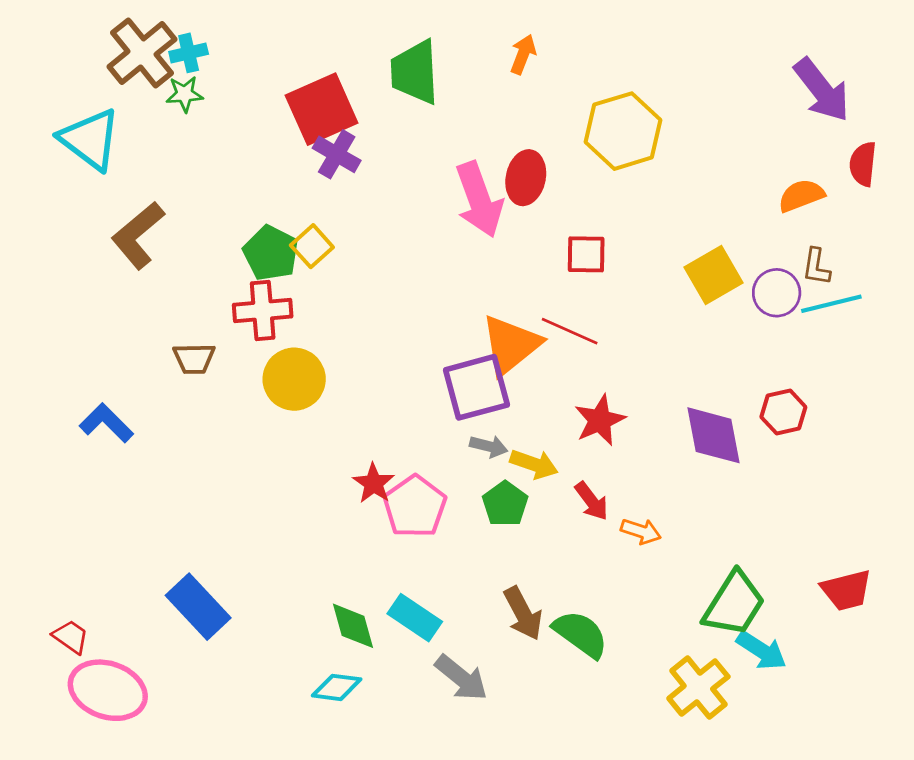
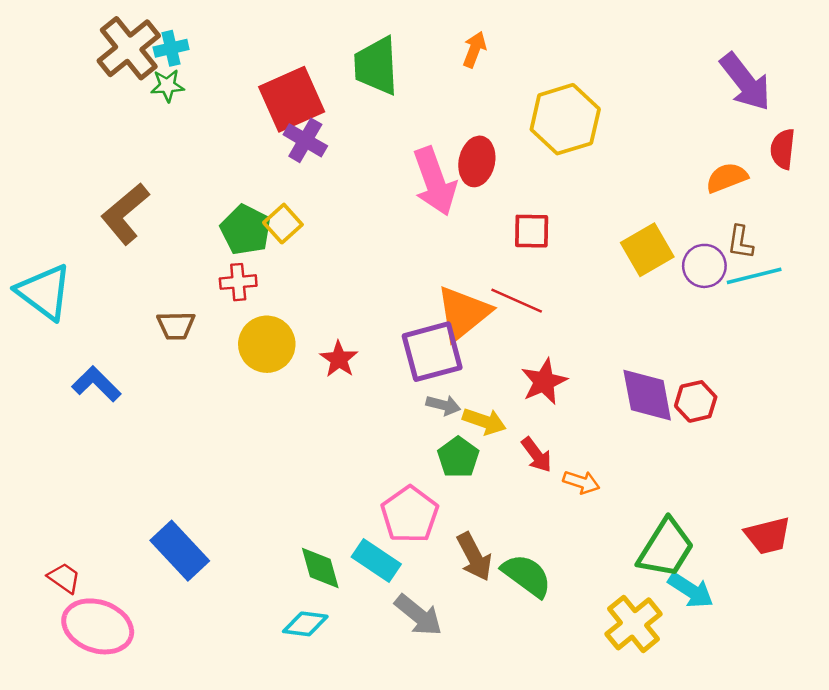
cyan triangle: (90, 139) -> (44, 292), moved
red cross: (263, 311) -> (238, 282), size x0.7
red hexagon: (783, 412) -> (696, 401), moved
red star: (374, 483) -> (339, 359), moved
pink pentagon: (415, 507) -> (410, 515), moved

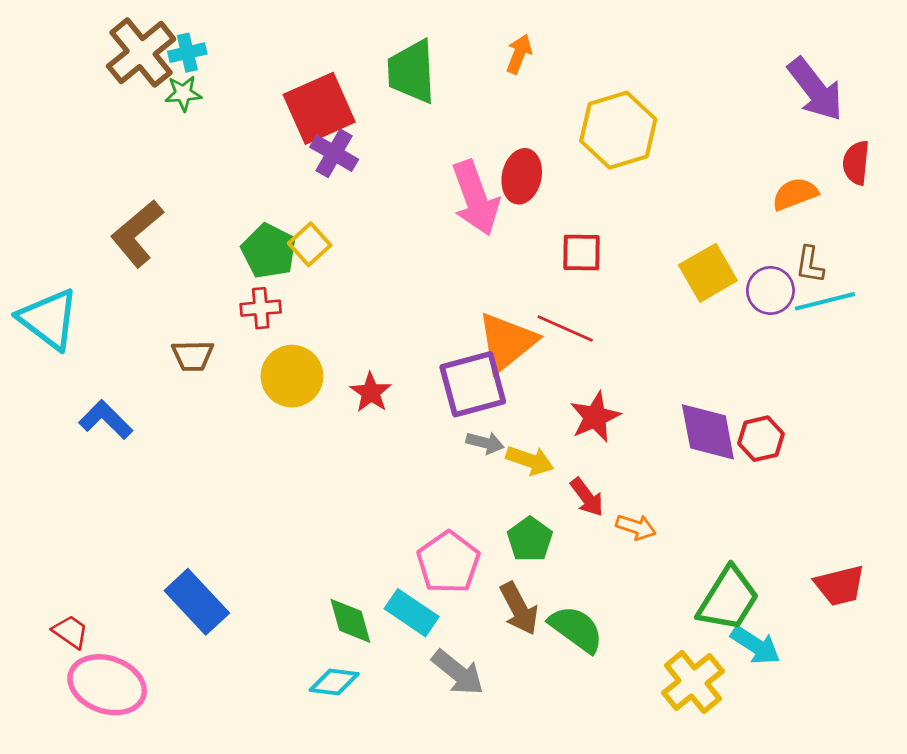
green pentagon: (458, 457) -> (530, 539), moved

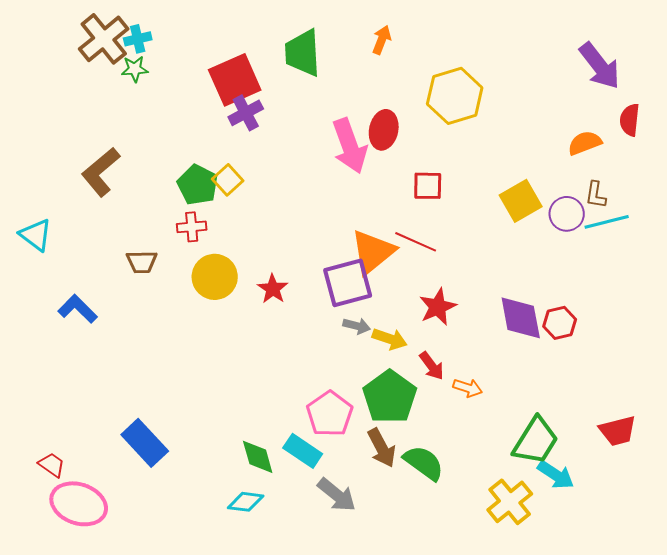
purple cross: (334, 153) -> (246, 113), turned 32
cyan triangle: (49, 319) -> (36, 235), size x0.7
green pentagon: (530, 539) -> (390, 397), size x1.6

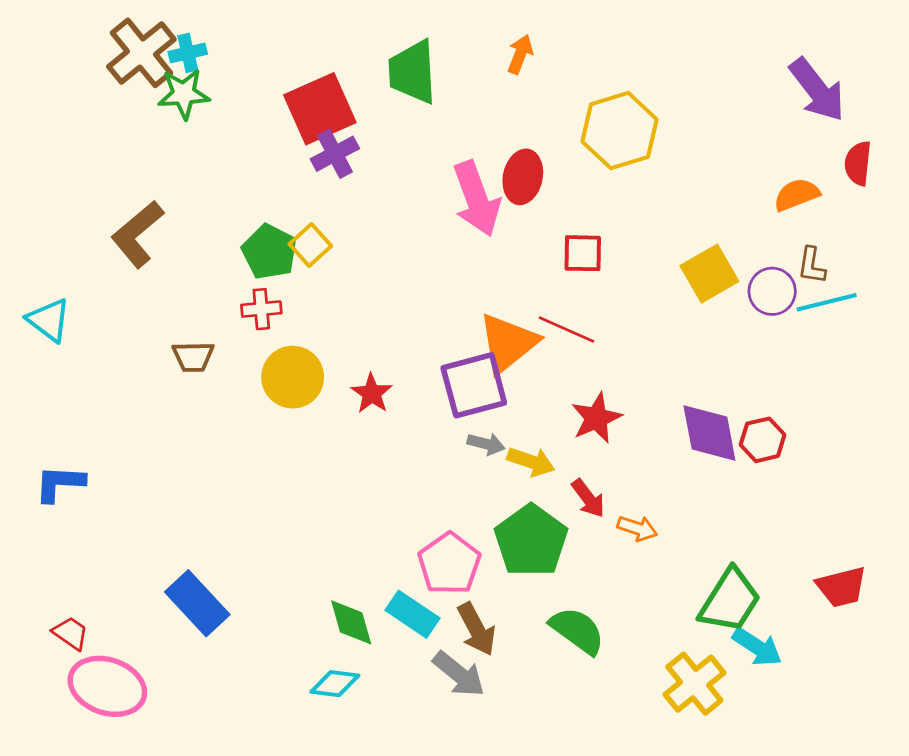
green star: (135, 69) -> (184, 94), size x1.4
blue L-shape: (78, 309) -> (60, 483), moved, turned -42
brown arrow: (382, 448) -> (477, 629), moved

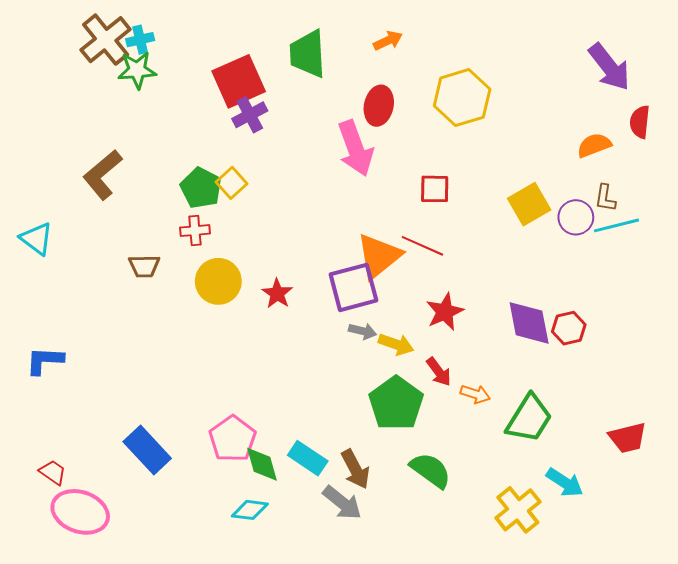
orange arrow: (520, 54) -> (388, 41), turned 44
red ellipse: (523, 177) -> (379, 106), moved
pink pentagon: (449, 564) -> (233, 439), moved
green trapezoid: (730, 601) -> (529, 418), moved

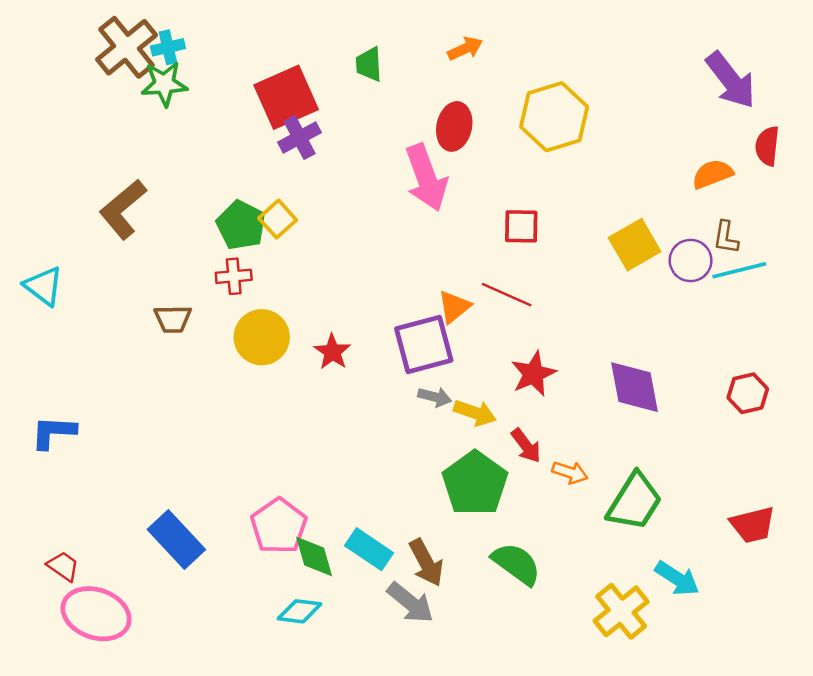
green trapezoid: (308, 54) -> (369, 64), size x0.6
orange triangle: (379, 256) -> (454, 307), size x0.6
red hexagon: (569, 328) -> (748, 393), moved

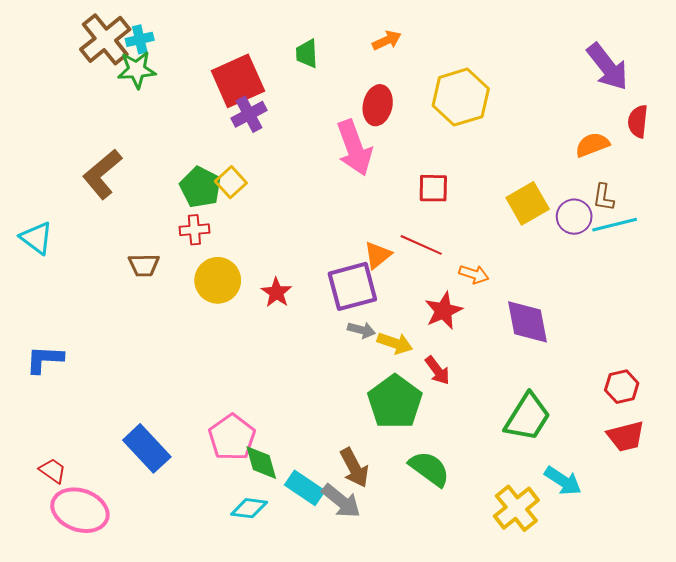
red hexagon: (748, 393) -> (622, 387), moved
orange arrow: (570, 472) -> (474, 274), moved
cyan rectangle: (369, 549) -> (305, 488), moved

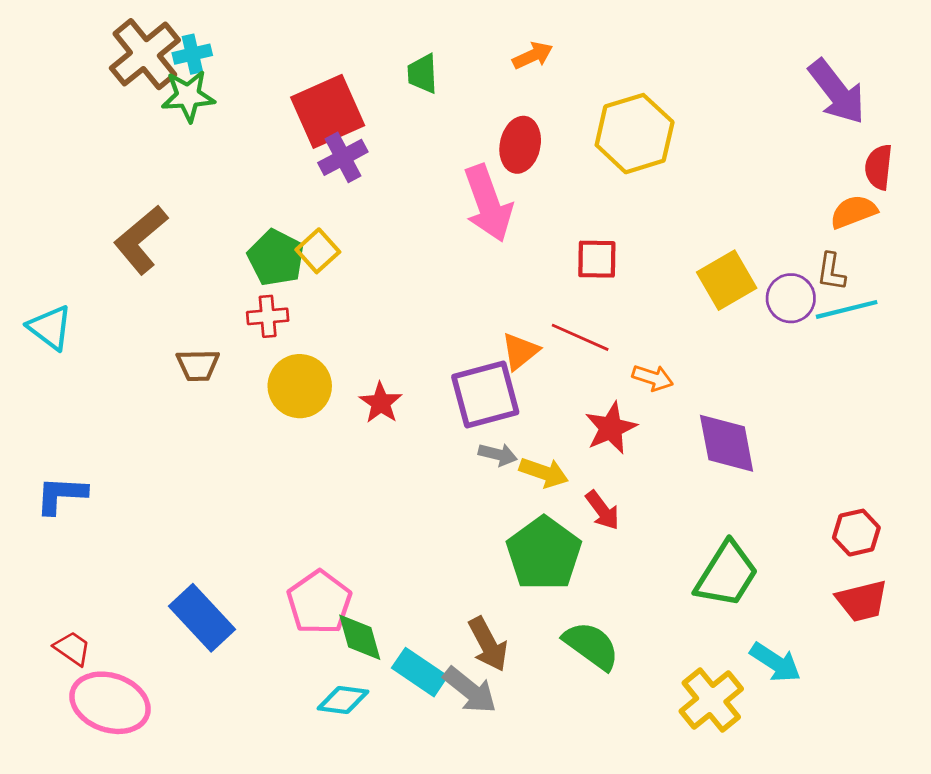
orange semicircle: (592, 145) -> (854, 212), moved

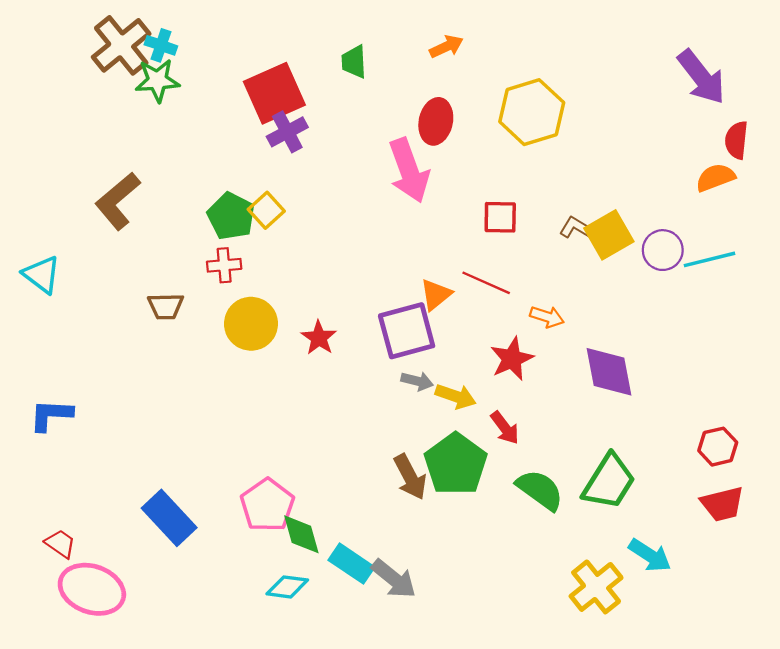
cyan cross: (192, 54) -> (161, 45), turned 32
brown L-shape: (831, 272) -> (576, 228), moved, turned 112
brown arrow: (488, 644) -> (410, 477), moved
green semicircle: (591, 646) -> (540, 490), moved

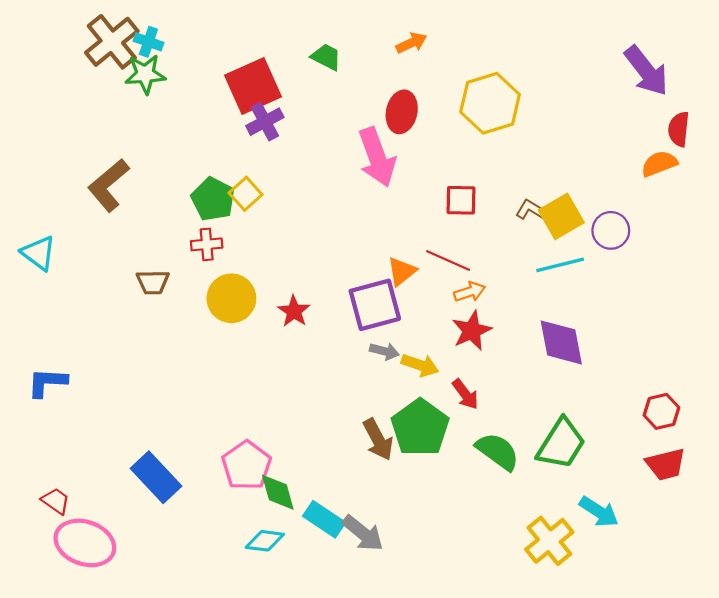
green trapezoid: (354, 62) -> (326, 57), turned 120
cyan line: (710, 259) -> (560, 265), moved
orange arrow: (547, 317) -> (470, 292), moved, turned -36

